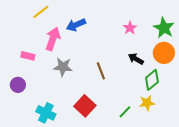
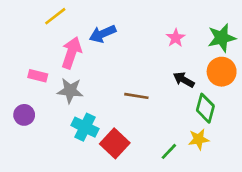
green star: (164, 28) -> (222, 38), turned 30
gray star: (63, 67) -> (70, 91), moved
brown line: (101, 71) -> (136, 96), turned -60
green diamond: (152, 80) -> (205, 108), turned -35
cyan cross: (46, 113) -> (85, 127), moved

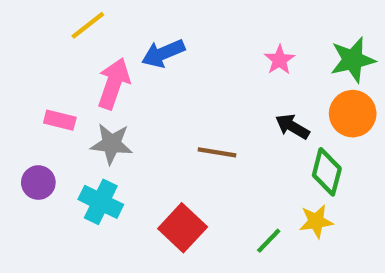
cyan cross: (85, 127) -> (101, 202), moved

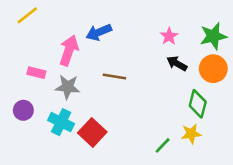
yellow line: (88, 25) -> (27, 15), moved
black arrow: (292, 127) -> (177, 63), moved
brown line: (217, 152) -> (114, 76), moved
red square: (183, 228) -> (92, 132), moved

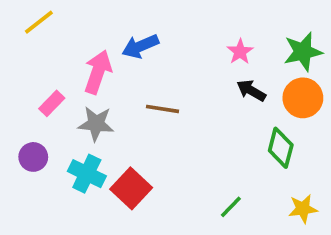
pink rectangle: (36, 73) -> (52, 103), turned -60
yellow star: (191, 134) -> (303, 209), moved

